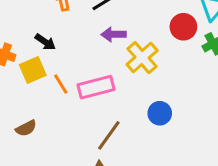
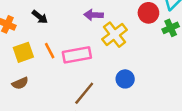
yellow square: (33, 70) -> (23, 52), moved

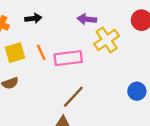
black arrow: (40, 17) -> (33, 18), turned -49
blue circle: (125, 79) -> (137, 91), moved

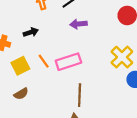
yellow cross: (107, 40) -> (122, 57), moved
brown line: (73, 97) -> (80, 95), turned -30

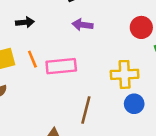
yellow cross: (122, 57) -> (125, 74), turned 30
brown line: (80, 95) -> (86, 110), moved

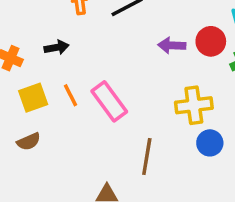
purple arrow: (82, 25) -> (172, 45), moved
pink rectangle: (61, 66) -> (109, 101), turned 64

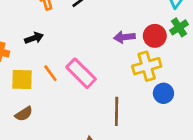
red circle: (211, 41) -> (155, 36), moved
purple arrow: (172, 45) -> (124, 37), moved
yellow square: (33, 98) -> (22, 79), turned 30

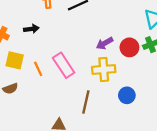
purple arrow: (124, 37) -> (105, 43), turned -35
yellow cross: (147, 66) -> (104, 69), moved
orange line: (50, 73) -> (38, 69), moved

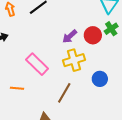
orange line: (38, 69) -> (17, 88), moved, turned -48
brown line: (86, 102) -> (64, 93), turned 30

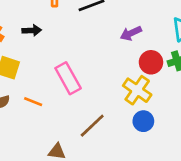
purple arrow: (70, 36) -> (131, 33), moved
yellow cross: (74, 60) -> (137, 90), moved, turned 35

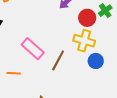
brown line: (92, 126) -> (58, 60), moved

